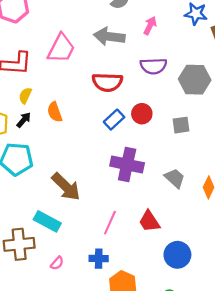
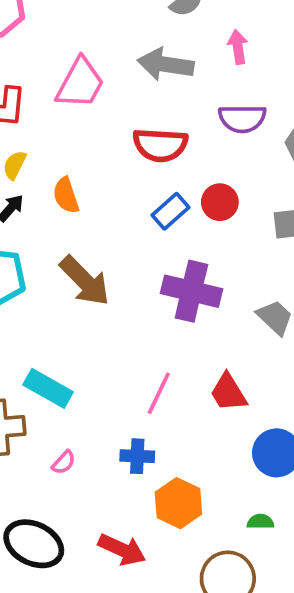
pink arrow: (150, 26) -> (238, 47), turned -36
brown arrow: (66, 187) -> (85, 281), moved

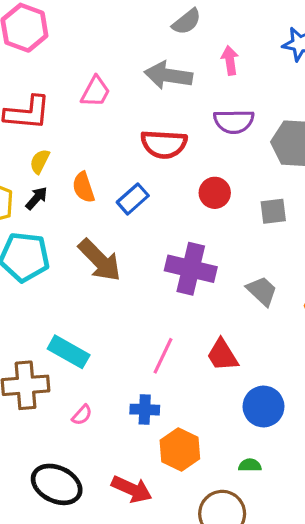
pink trapezoid: (80, 83) -> (96, 92), size x0.7
blue rectangle: (171, 211) -> (133, 199), moved

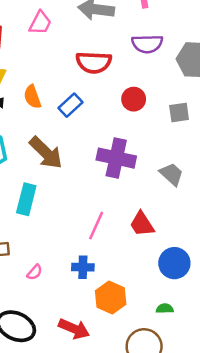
cyan rectangle: (69, 352) -> (26, 199), moved, turned 76

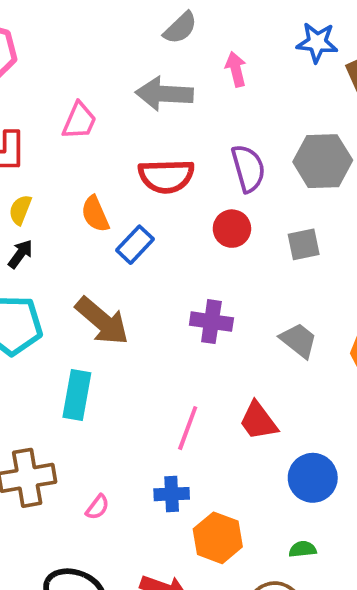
purple semicircle: (147, 44) -> (248, 168), moved, turned -100
orange semicircle: (32, 97) -> (95, 214), moved
purple cross: (116, 158) -> (211, 322), size x0.7

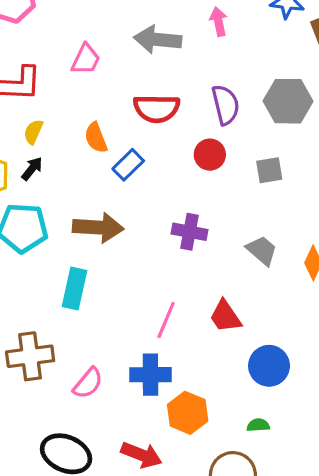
brown arrow: (102, 321) -> (98, 228), turned -39
blue cross: (172, 494) -> (150, 375), size x1.4
pink semicircle: (97, 507) -> (88, 383), size x1.5

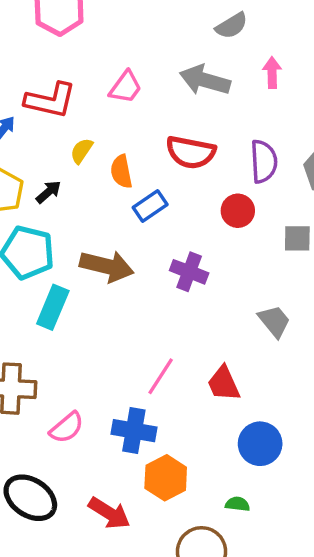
yellow semicircle: (33, 132) -> (82, 151), moved
purple cross: (190, 232) -> (189, 272), moved
cyan rectangle: (75, 289) -> (53, 307), moved

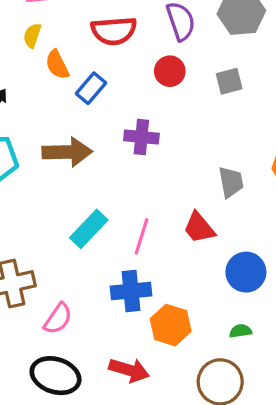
yellow semicircle: (82, 151) -> (32, 36), moved
cyan rectangle: (53, 307) -> (89, 229), moved, turned 36
gray trapezoid: (274, 321) -> (231, 182), moved, turned 44
pink semicircle: (67, 428) -> (58, 319), moved

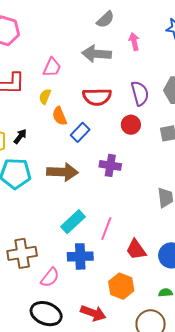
red trapezoid: (199, 228) -> (136, 250), moved
blue cross: (131, 291) -> (80, 256), moved

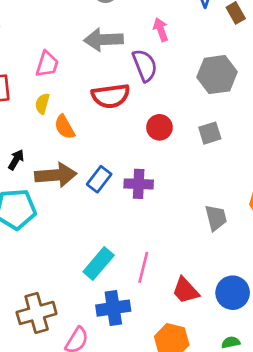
pink arrow: (134, 42) -> (161, 30), moved
purple semicircle: (140, 93) -> (145, 65), moved
blue rectangle: (80, 132) -> (99, 179), moved
brown arrow: (62, 172) -> (56, 175), moved

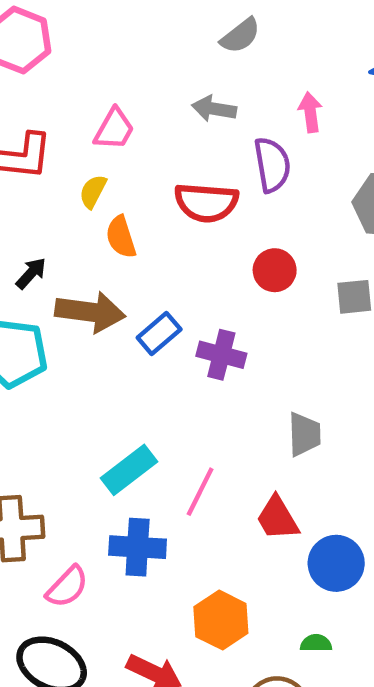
gray arrow: (103, 40) -> (214, 109), size x0.7
gray trapezoid: (216, 218) -> (304, 434), moved
red trapezoid: (185, 290) -> (277, 518), moved

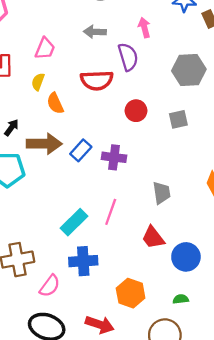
pink line: (200, 492) -> (111, 212), moved

